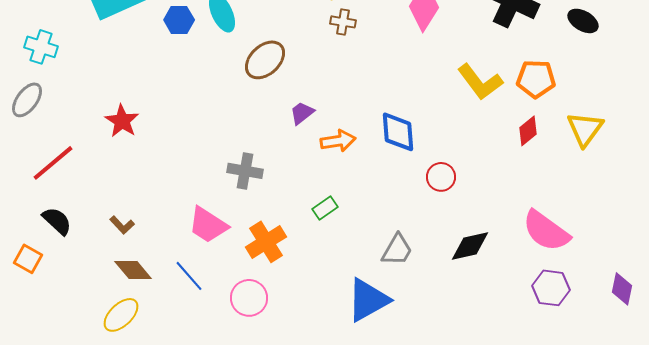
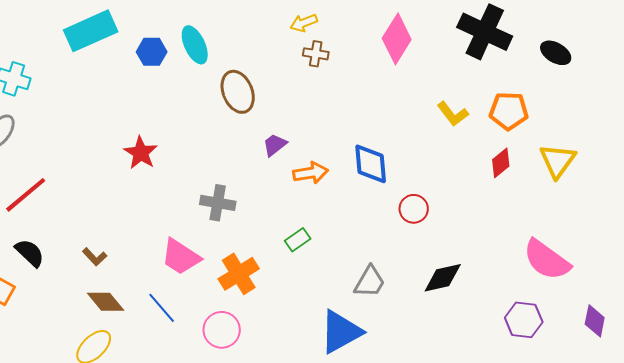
brown ellipse: (265, 60) -> (238, 92), turned -69
yellow L-shape: (480, 82) -> (453, 114), size x0.7
red star: (122, 121) -> (141, 153), moved
pink semicircle: (546, 231) -> (547, 260), moved

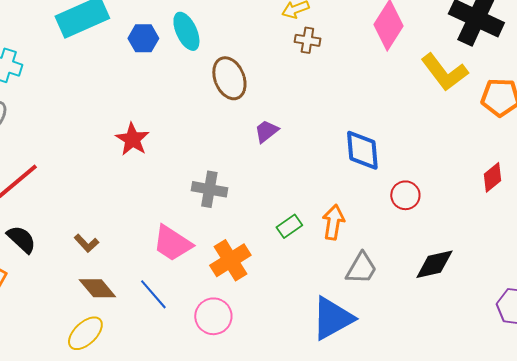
yellow L-shape: (453, 114) -> (444, 72), moved, size x1.5
red diamond: (501, 163) -> (492, 177), moved
orange arrow: (311, 173) -> (333, 222), moved, turned -72

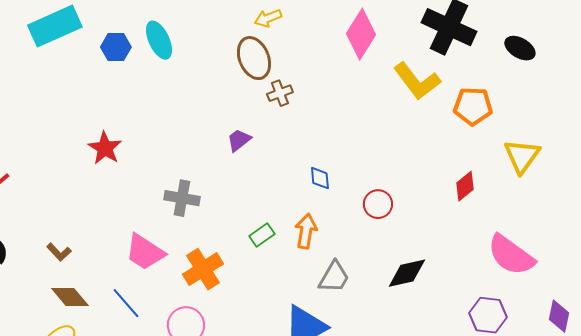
brown cross: (307, 40) -> (280, 93), moved, turned -30
brown ellipse: (229, 78) -> (254, 58), moved
blue diamond: (362, 150) -> (320, 178), moved, size x0.6

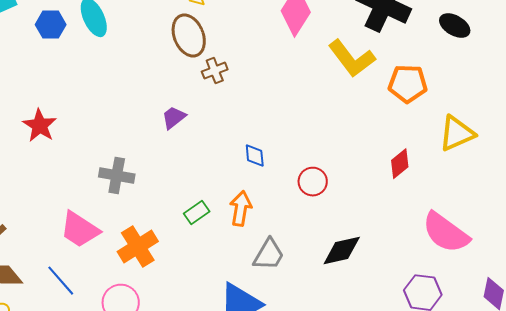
yellow triangle: (522, 156) -> (457, 134), turned 30

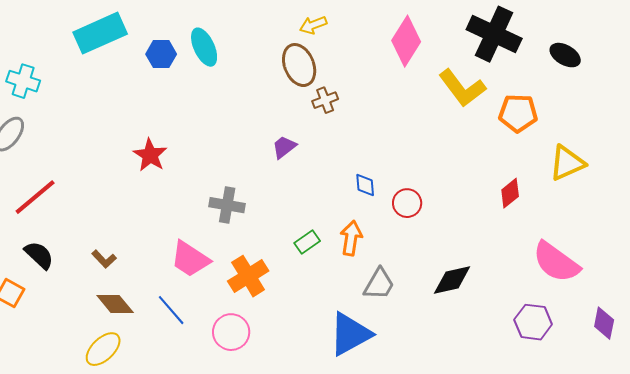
red circle: (313, 182) -> (407, 203), moved

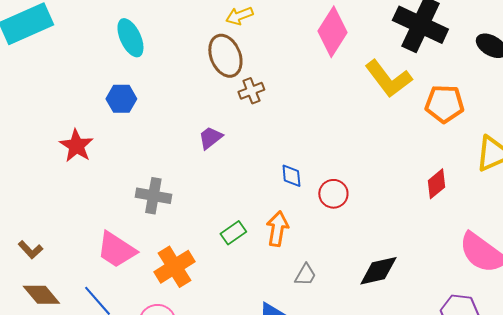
blue hexagon: (161, 54) -> (121, 99), moved
gray trapezoid: (379, 284) -> (305, 275), size x0.7

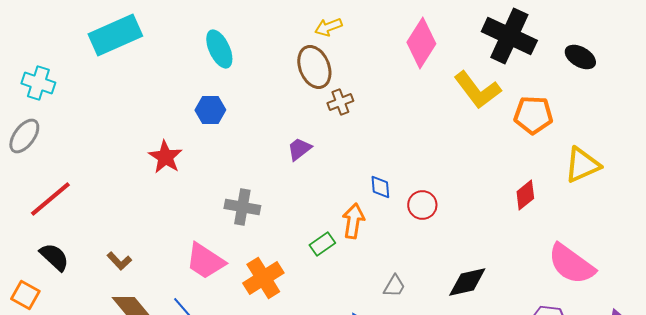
orange arrow: (277, 229) -> (353, 221), moved

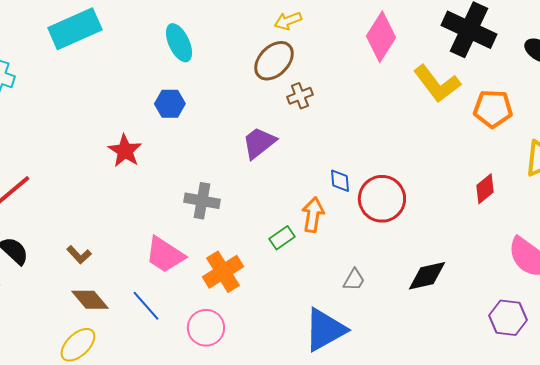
brown ellipse: (314, 67) -> (274, 61), turned 66
purple trapezoid: (299, 149) -> (259, 143), size x1.4
red circle: (422, 205) -> (382, 199), size x1.6

